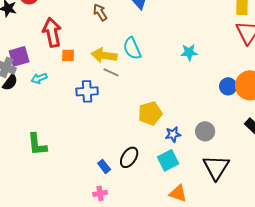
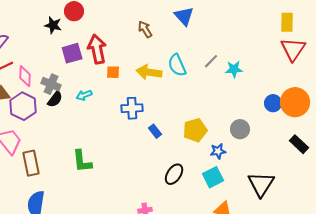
purple square: (19, 56) -> (72, 53), moved
gray line: (111, 72) -> (211, 61), moved, turned -70
gray circle: (205, 131) -> (240, 129), moved
blue rectangle: (104, 166) -> (155, 131), moved

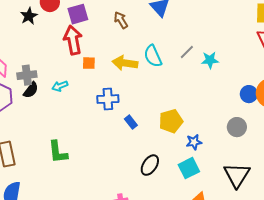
black star: (53, 25) -> (29, 16), turned 30
purple square: (72, 53) -> (78, 14), moved
gray cross: (51, 84) -> (27, 75), turned -30
gray circle: (240, 129) -> (237, 127), moved

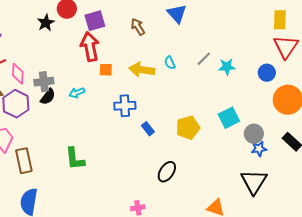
cyan semicircle: (153, 56) -> (170, 63), size x0.6
blue circle: (249, 94) -> (267, 73), moved
blue star: (194, 142) -> (259, 149), moved
cyan square: (189, 168) -> (229, 118), moved

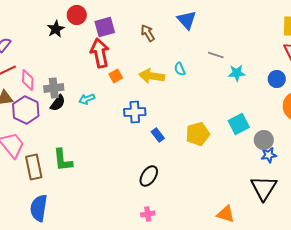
gray line: (204, 59) -> (216, 55), moved, turned 63
orange square: (106, 70) -> (116, 76), turned -32
green L-shape: (75, 159) -> (63, 160), moved
black ellipse: (167, 172) -> (149, 176), moved

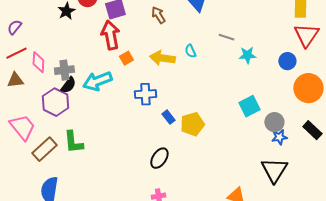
cyan arrow: (87, 99) -> (97, 81), size x1.8
purple hexagon: (26, 110) -> (55, 102), moved
yellow pentagon: (198, 134) -> (192, 124), moved
brown rectangle: (34, 167) -> (44, 149), turned 60

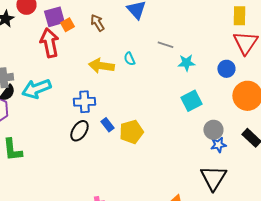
orange square: (126, 58) -> (67, 25), moved
cyan square: (249, 106) -> (191, 101), moved
black ellipse: (159, 158) -> (79, 131), moved

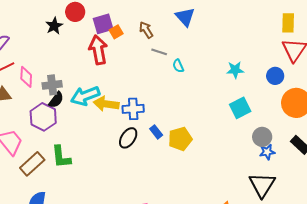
gray line: (165, 45) -> (159, 52), moved
yellow arrow: (101, 66) -> (106, 104), moved

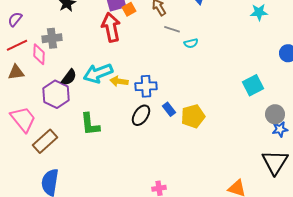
cyan semicircle: (178, 66) -> (191, 43), turned -80
cyan star: (235, 70) -> (259, 12), moved
gray cross: (52, 85) -> (52, 38), moved
yellow arrow: (106, 104) -> (119, 81), size x0.7
green L-shape: (61, 157) -> (90, 124), moved

